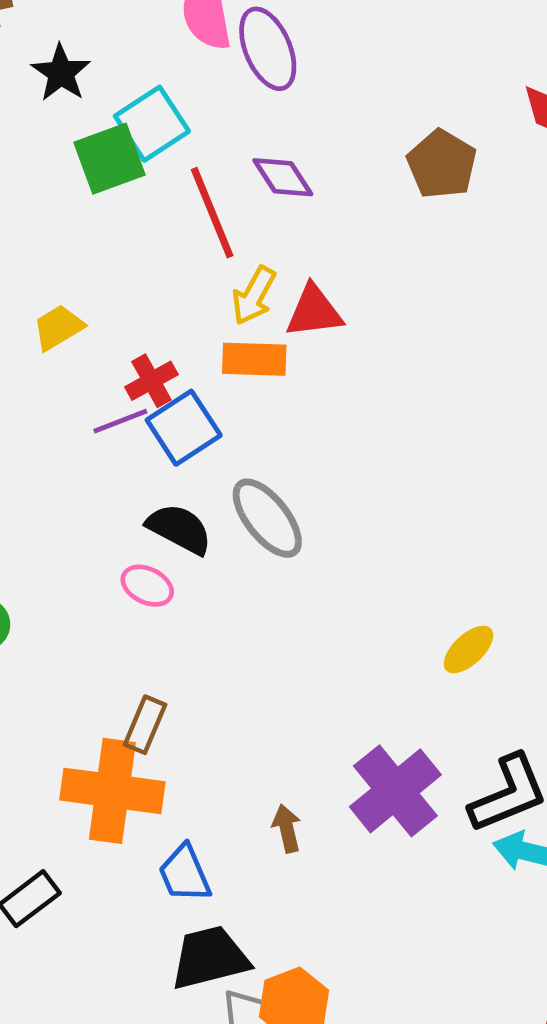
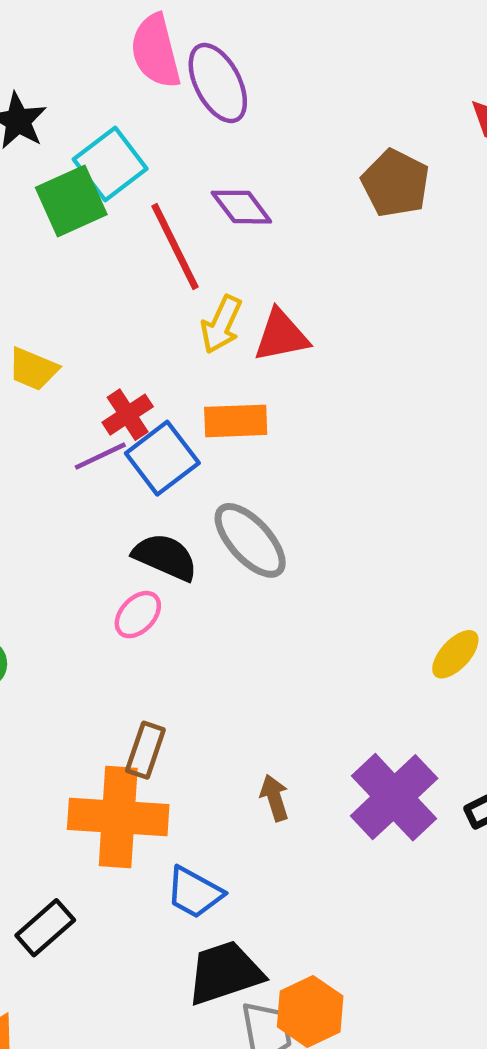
yellow trapezoid: (58, 327) -> (33, 369), turned -122
orange rectangle: (254, 359) -> (236, 421), moved
pink ellipse: (147, 586) -> (138, 615), turned -69
brown arrow: (287, 828) -> (274, 798), moved
blue trapezoid: (185, 874) -> (194, 892), turned -34

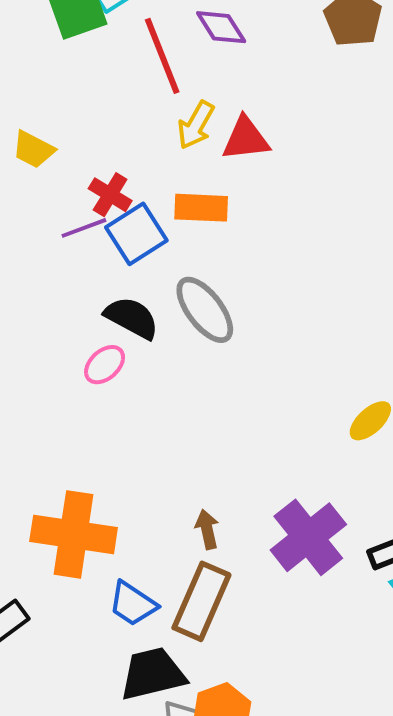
red cross: (128, 415) -> (110, 195), turned -30
brown rectangle: (145, 750) -> (201, 601), moved, size x1.6

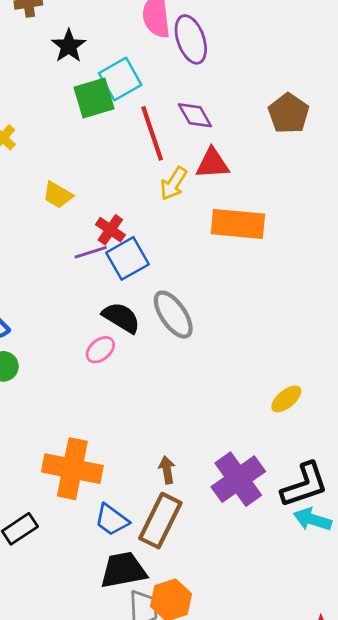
red triangle: (246, 139) -> (212, 163), moved
orange rectangle: (201, 208) -> (238, 224), moved, size x1.4

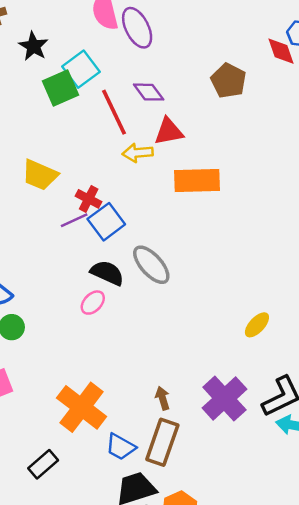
yellow arrow: (174, 184) -> (138, 153), turned 60
yellow trapezoid: (58, 195) -> (40, 175), size x1.4
orange cross: (72, 469) -> (82, 407), turned 33

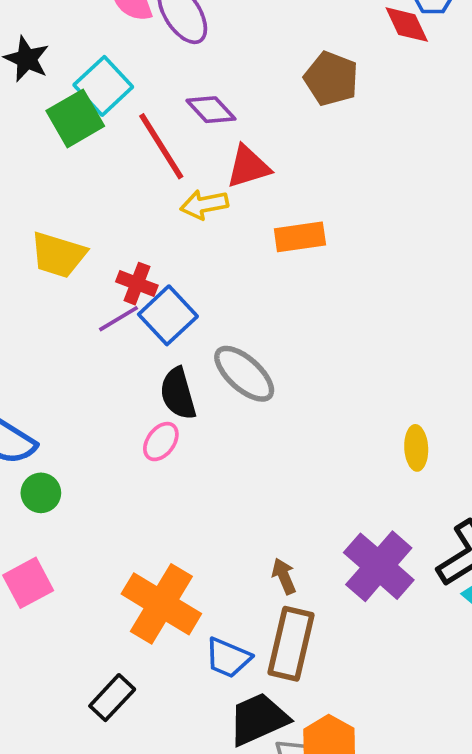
orange rectangle: (197, 180) -> (300, 237), size x0.7
black semicircle: (107, 273) -> (178, 394), turned -124
yellow ellipse: (257, 325) -> (416, 448), turned -40

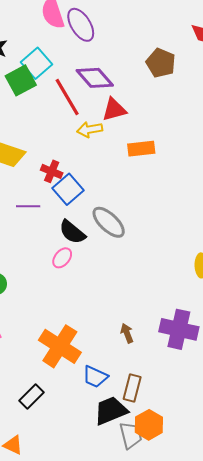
purple diamond: (211, 110) -> (95, 78), size x1.4
purple line: (118, 319) -> (28, 206), moved, turned 30
black semicircle: (178, 394) -> (72, 232), turned -36
purple cross: (379, 566) -> (179, 329), turned -30
brown rectangle: (291, 644) -> (132, 388), moved, size x0.7

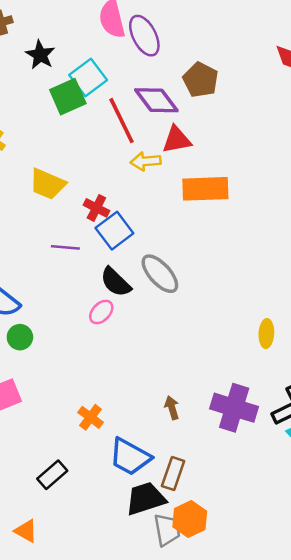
brown pentagon: (161, 63) -> (201, 80), moved
orange rectangle: (141, 149) -> (205, 189), size x1.4
orange cross: (60, 346) -> (91, 417), size x0.5
blue trapezoid: (95, 377) -> (130, 457), size x1.4

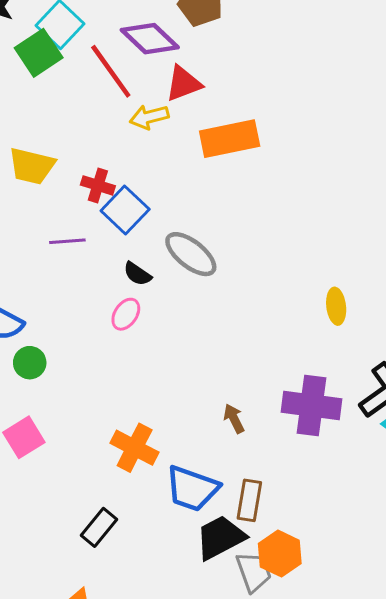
black semicircle: (116, 282) -> (137, 274), size x0.7
orange cross: (91, 417) -> (135, 448), size x1.4

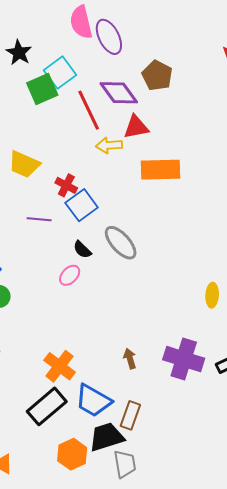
black rectangle: (99, 527) -> (47, 406), moved, size x1.5
orange hexagon: (280, 554) -> (72, 454), moved

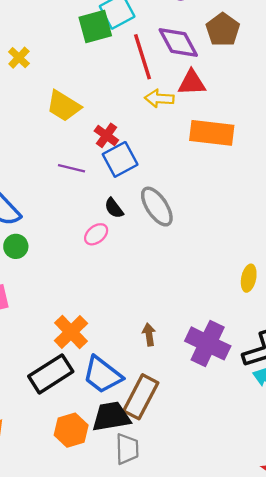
brown rectangle: (130, 415) -> (141, 397), size x1.4

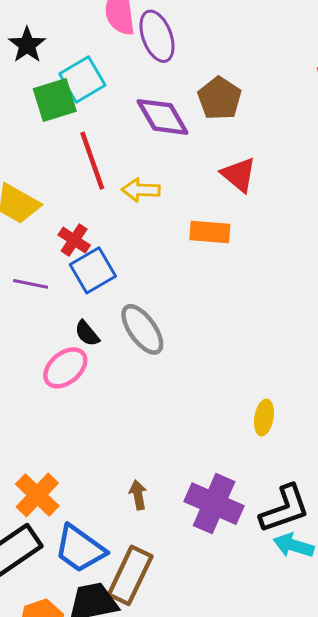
red line: (143, 57) -> (92, 161), moved
red triangle: (192, 83) -> (239, 175), moved, turned 44
orange rectangle: (212, 133) -> (210, 232), size x0.7
pink ellipse: (96, 234) -> (65, 368), size x1.4

